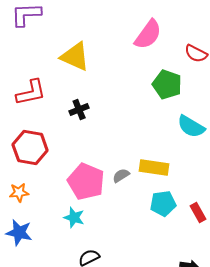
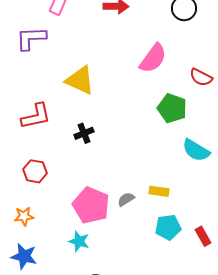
red hexagon: (30, 148) -> (35, 171), size x0.7
yellow rectangle: (154, 168) -> (159, 191), size x0.7

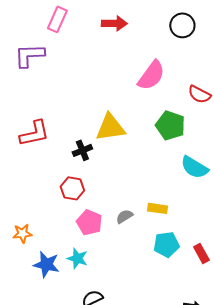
yellow triangle: (80, 80) -> (110, 127), moved, turned -32
red hexagon: (35, 171) -> (72, 188), moved
pink pentagon: (91, 205) -> (89, 222), size x0.7
blue star: (24, 256) -> (46, 264), moved

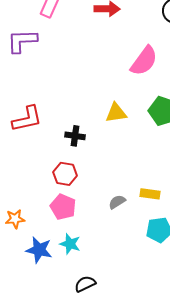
yellow triangle: (110, 127) -> (116, 113), moved, size x0.7
black cross: (82, 150) -> (75, 136), turned 30
pink pentagon: (89, 222) -> (63, 207), moved

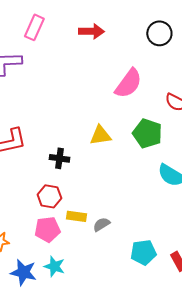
yellow rectangle: (150, 194) -> (76, 216), moved
pink pentagon: (63, 207) -> (47, 229), turned -30

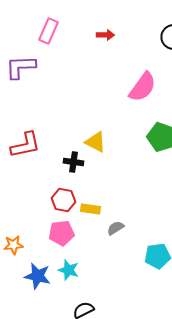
red arrow: (91, 31) -> (106, 35), size x0.7
yellow triangle: (100, 135) -> (96, 142), moved, turned 35
yellow rectangle: (76, 216) -> (90, 209), moved

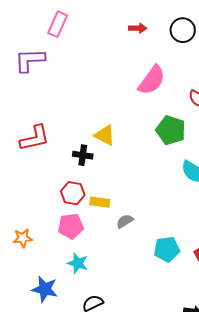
red arrow: (106, 35) -> (138, 28), moved
blue star: (38, 276) -> (45, 289), moved

